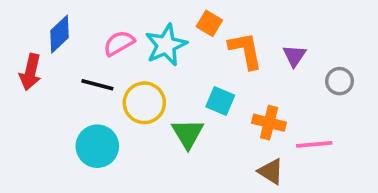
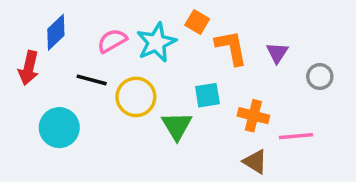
cyan square: (220, 101) -> (207, 95), turned -32
cyan circle: (97, 146) -> (59, 128), moved

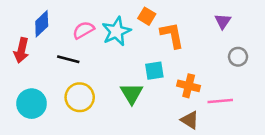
purple triangle: (277, 53) -> (223, 21), moved
yellow circle: (136, 97) -> (80, 97), moved
cyan circle: (59, 128) -> (32, 104), moved

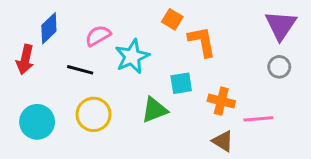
purple triangle: (223, 21) -> (281, 25), moved, size x1.6
cyan star: (116, 31) -> (132, 56), moved
green triangle: (132, 93) -> (154, 110), turned 40

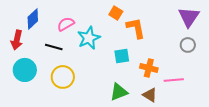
green triangle: (154, 110) -> (119, 92), moved
cyan circle: (37, 122) -> (25, 70), moved

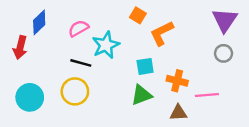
orange L-shape: (136, 28) -> (162, 33), turned -105
black line: (54, 47) -> (81, 63), moved
cyan circle: (25, 70) -> (30, 97), moved
green triangle: (119, 92) -> (141, 95), moved
brown triangle: (150, 95) -> (178, 113), turned -35

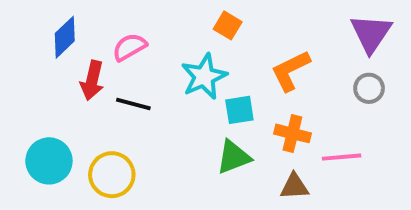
orange L-shape: (162, 33) -> (290, 71), moved
cyan star: (106, 45) -> (204, 77), moved
red arrow: (20, 47) -> (92, 80), moved
yellow circle: (75, 91) -> (112, 175), moved

